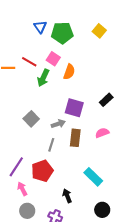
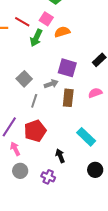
orange semicircle: (69, 72) -> (62, 32), turned -126
gray line: (51, 145) -> (34, 101), moved

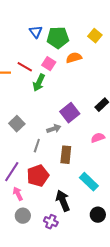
orange semicircle: (62, 32) -> (74, 58), moved
purple square: (67, 68) -> (70, 113), turned 36
gray square: (24, 79) -> (17, 124), moved
brown rectangle: (68, 98) -> (66, 155), moved
black arrow: (60, 156) -> (63, 201), size x1.5

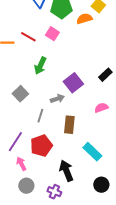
orange semicircle: (74, 58) -> (84, 19), moved
green arrow: (39, 83) -> (40, 66), moved

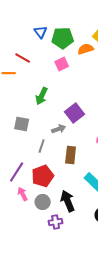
pink square: (52, 34) -> (62, 64), moved, turned 32
red line: (28, 37) -> (23, 58), moved
gray square: (20, 94) -> (22, 124), turned -35
gray circle: (26, 186) -> (43, 202), moved
purple cross: (54, 192) -> (56, 222), turned -32

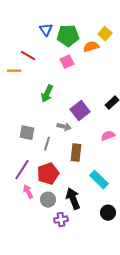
gray square: (22, 124) -> (27, 133), moved
gray arrow: (59, 129) -> (64, 127), turned 32

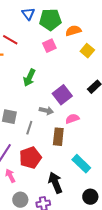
yellow square: (105, 34) -> (87, 51), moved
pink semicircle: (108, 136) -> (72, 119), moved
gray circle: (48, 200) -> (20, 200), moved

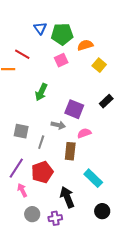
purple square: (62, 95) -> (74, 109), turned -30

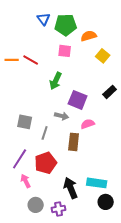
red line: (22, 54) -> (31, 60), moved
pink square: (61, 60) -> (65, 51), turned 32
green arrow: (41, 92) -> (56, 81), moved
cyan rectangle: (93, 178) -> (97, 183), moved, turned -36

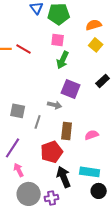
orange semicircle: (89, 36) -> (94, 25), moved
green arrow: (56, 81) -> (63, 60), moved
pink semicircle: (88, 124) -> (92, 135), moved
red pentagon: (46, 163) -> (52, 152), moved
gray circle: (36, 205) -> (29, 194), size x1.5

